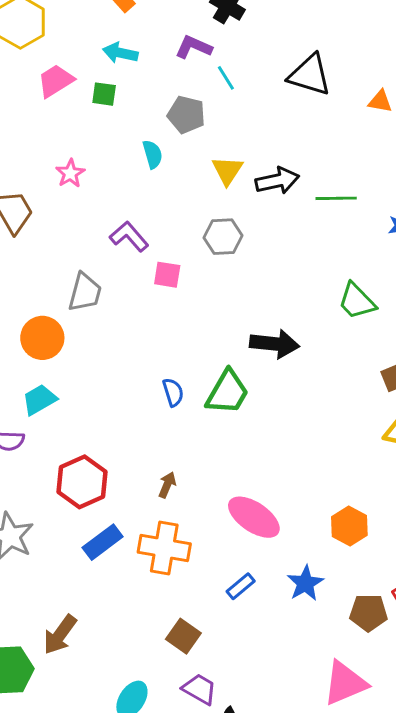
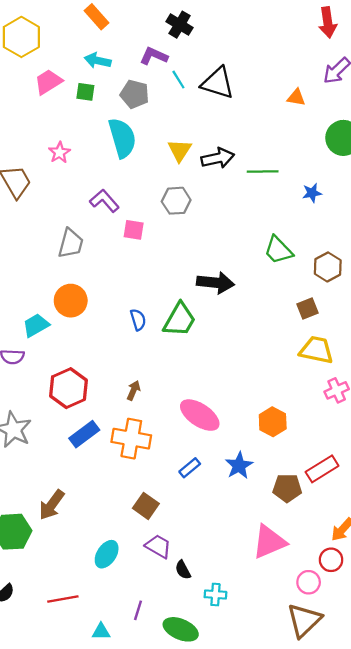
black triangle: (310, 75) -> (218, 83), moved
gray pentagon: (186, 115) -> (135, 94), moved
cyan semicircle: (153, 154) -> (122, 138), size x1.8
orange circle: (42, 338) -> (71, 301), moved

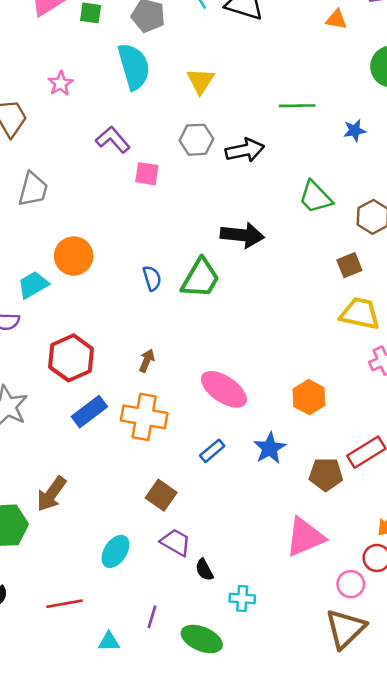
black arrow: (218, 158) -> (245, 150), moved
gray trapezoid: (71, 243) -> (33, 189), moved

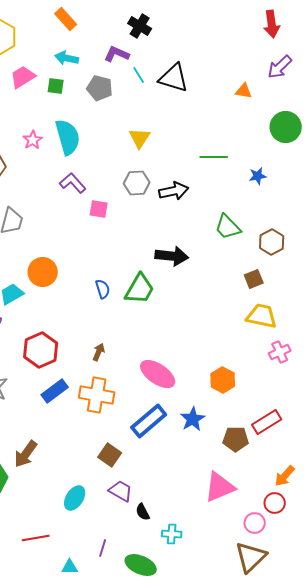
cyan semicircle: (134, 66) -> (68, 137), moved
blue rectangle: (212, 451) -> (149, 421), size x1.8

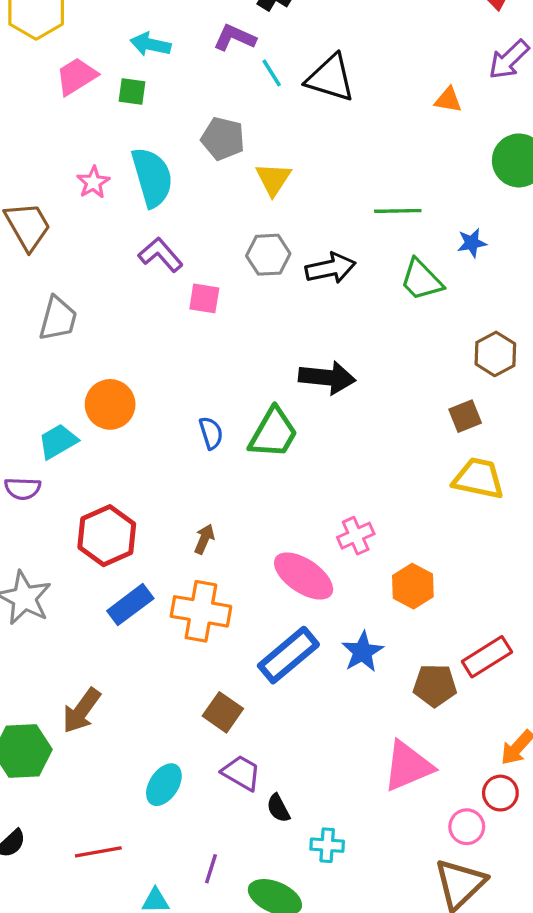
gray pentagon: (100, 88) -> (223, 139), moved
green trapezoid: (228, 227) -> (421, 280), moved
pink cross: (280, 352) -> (356, 536), moved

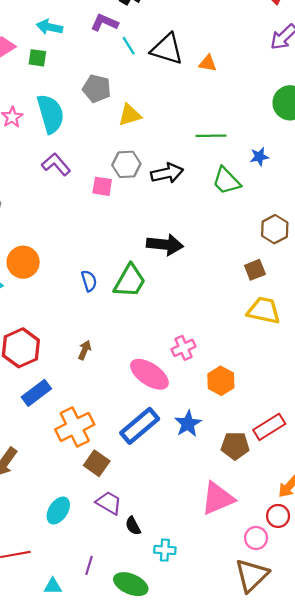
orange triangle: (448, 100) -> (208, 63), moved
yellow triangle: (273, 179) -> (130, 115), turned 40
pink square: (204, 298) -> (102, 186), moved
orange cross: (201, 611) -> (75, 427), moved, turned -36

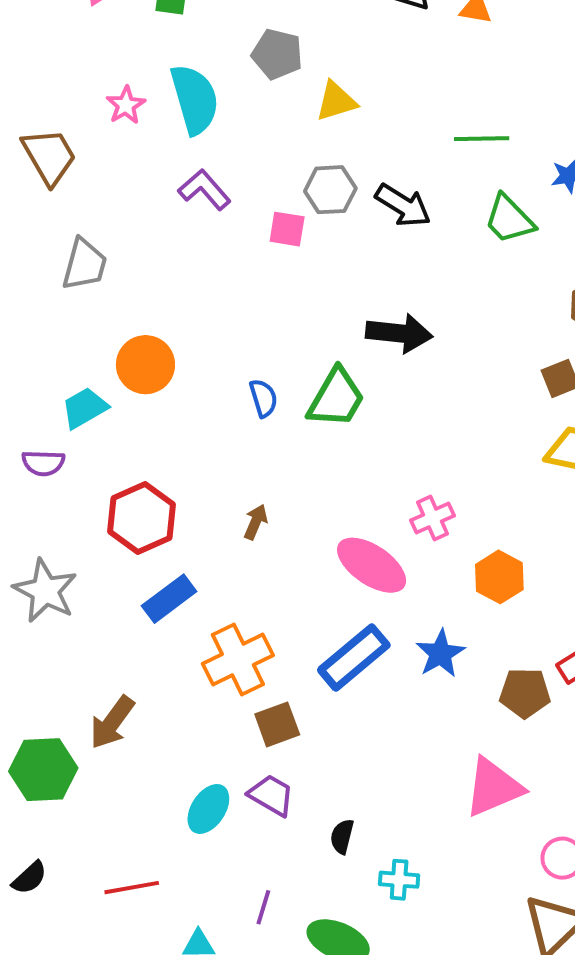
black arrow: (167, 173) -> (403, 205), turned 44
brown square: (97, 463) -> (277, 724), turned 35
purple trapezoid: (109, 503) -> (271, 795), moved
black semicircle: (133, 526) -> (342, 836), turned 42

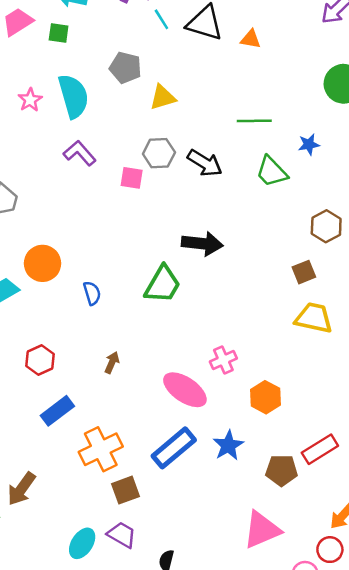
blue semicircle: (263, 398) -> (92, 293), moved
red hexagon: (142, 518) -> (40, 360), size x0.7

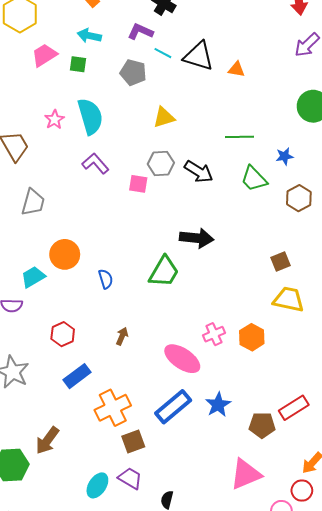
cyan line: (161, 19) -> (163, 53), turned -30
gray pentagon: (125, 68) -> (133, 72), moved
brown hexagon: (326, 226) -> (299, 198), moved
orange hexagon: (265, 397) -> (252, 337), moved

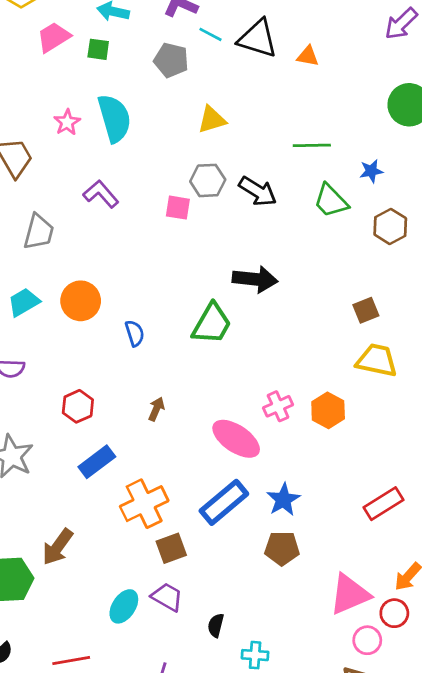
purple L-shape: (95, 163) -> (101, 194), moved
cyan trapezoid: (33, 277) -> (24, 302), moved
brown pentagon: (262, 425) -> (282, 548), moved
pink triangle: (246, 474) -> (350, 594), moved

